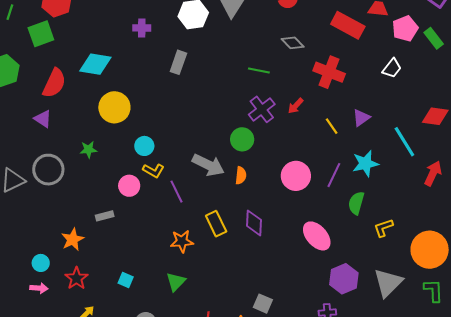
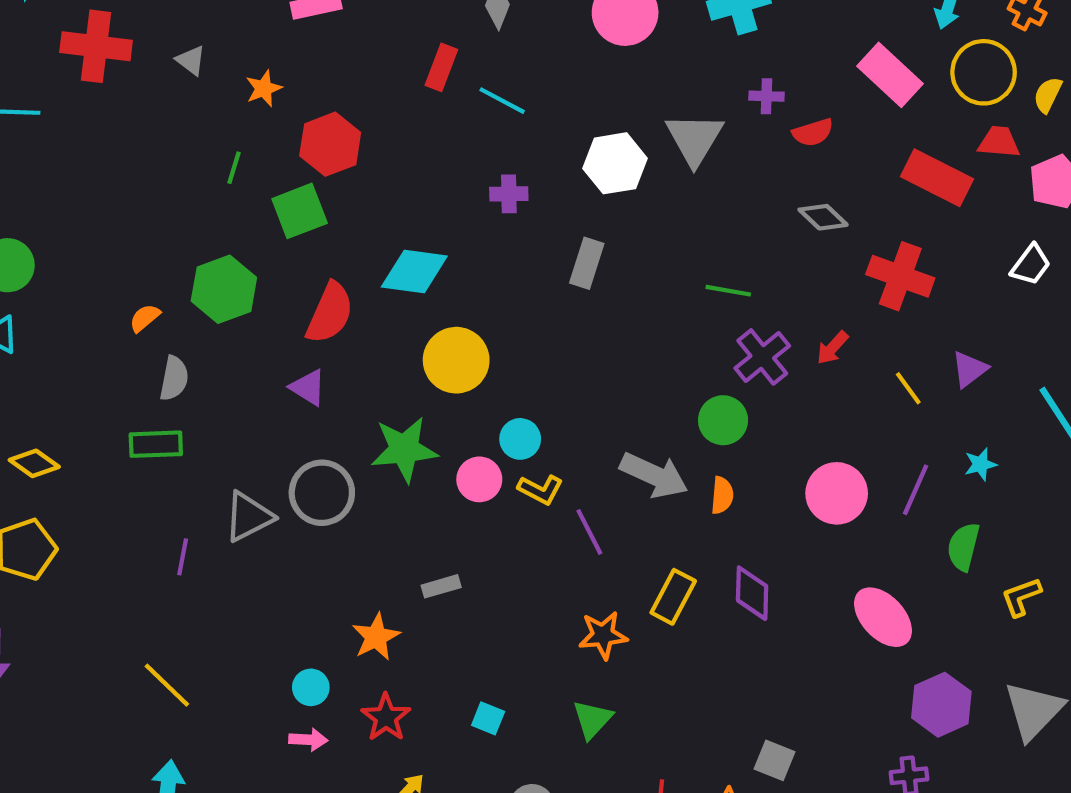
green line: (259, 70) -> (728, 291), moved
green star: (88, 150) -> (404, 449), size x1.8
cyan star: (365, 164) -> (980, 464), size x0.6
pink circle: (129, 186) -> (479, 479), moved
yellow rectangle: (216, 224) -> (673, 597), turned 55

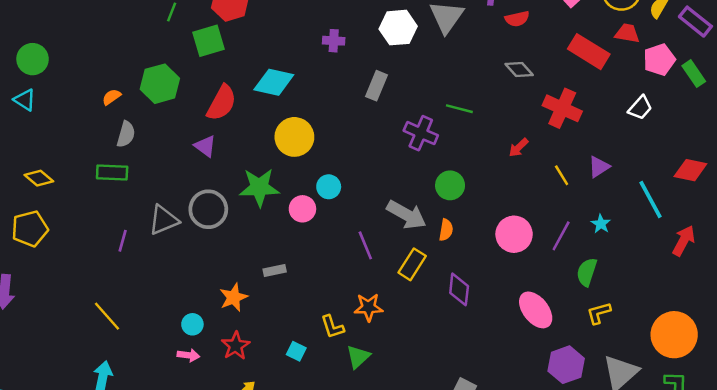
purple cross: (762, 357) -> (421, 133), moved, turned -32
cyan star: (980, 464) -> (601, 224), turned -30
yellow L-shape: (540, 490) -> (332, 327), moved, turned 40
yellow rectangle: (673, 597) -> (412, 264), moved
yellow L-shape: (1021, 597) -> (599, 313), moved

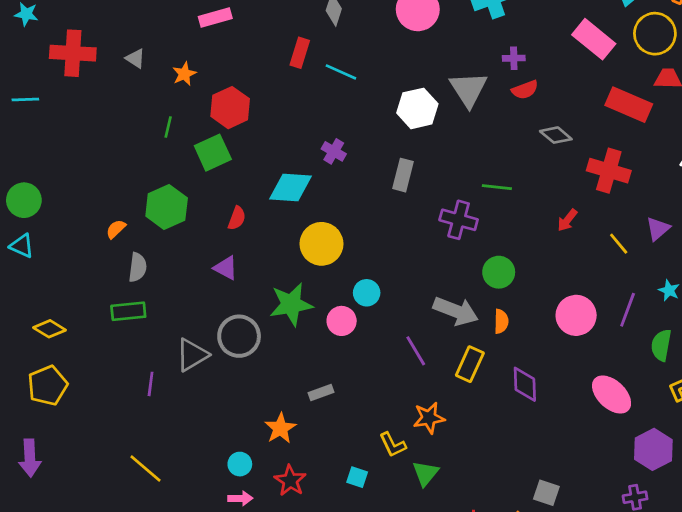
red semicircle: (517, 19) -> (525, 90), moved
purple cross: (334, 41) -> (334, 151), moved, turned 35
red semicircle: (222, 103) -> (237, 218), size x0.6

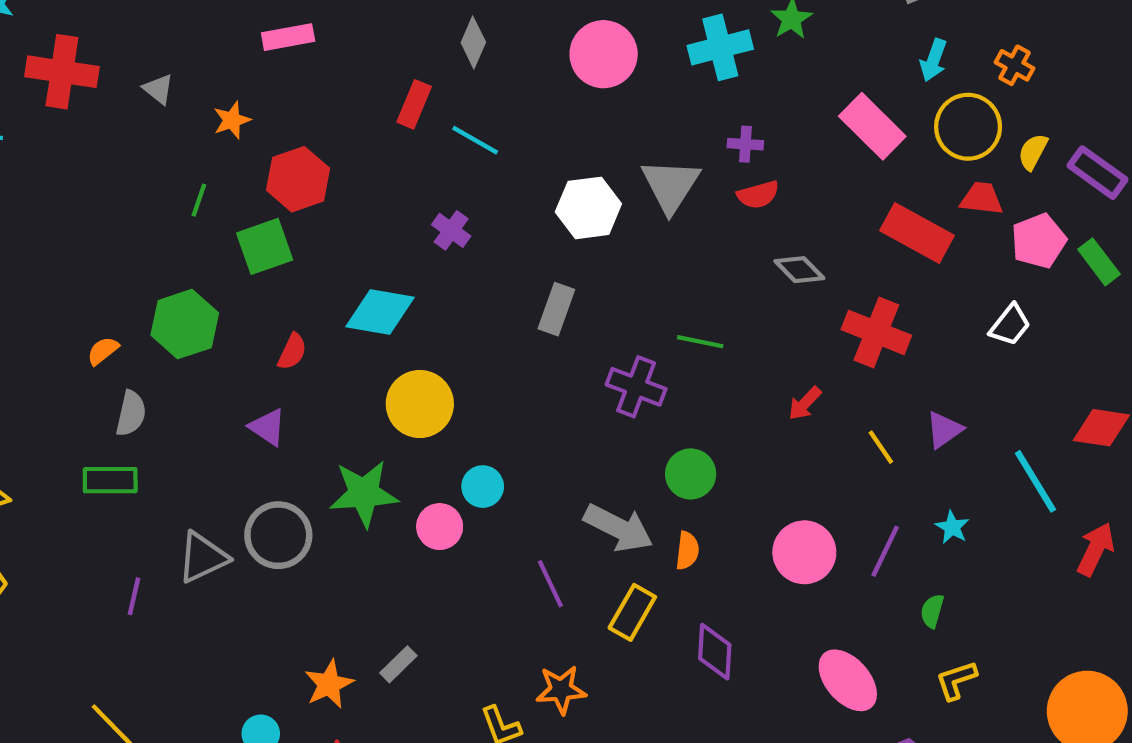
purple cross: (334, 151) -> (451, 230), moved
green semicircle: (661, 345) -> (932, 611), size x0.7
gray rectangle: (321, 393) -> (398, 664), moved, turned -30

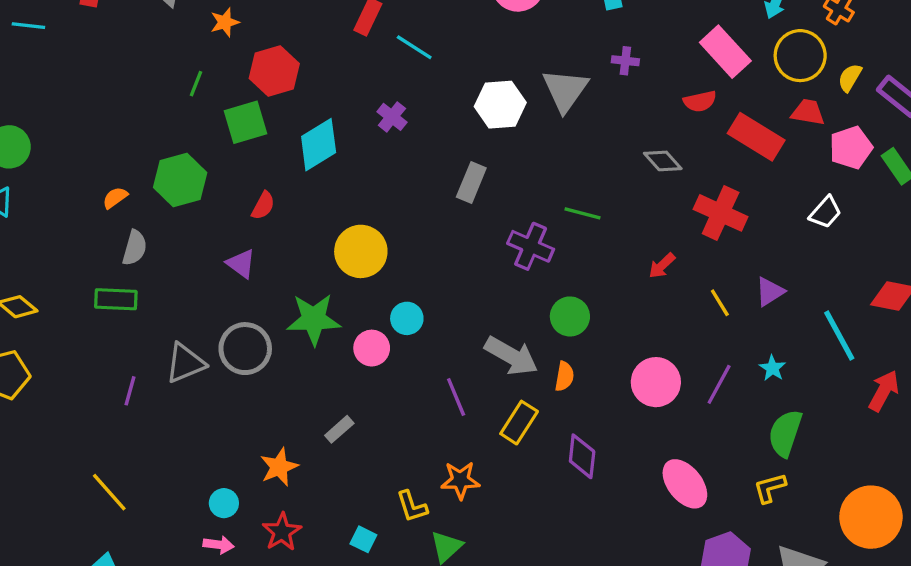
red semicircle: (758, 195) -> (700, 101), moved
cyan diamond: (380, 312) -> (319, 145), moved, turned -44
green semicircle: (932, 611) -> (785, 433), moved, size x1.8
gray rectangle: (398, 664) -> (339, 429), moved

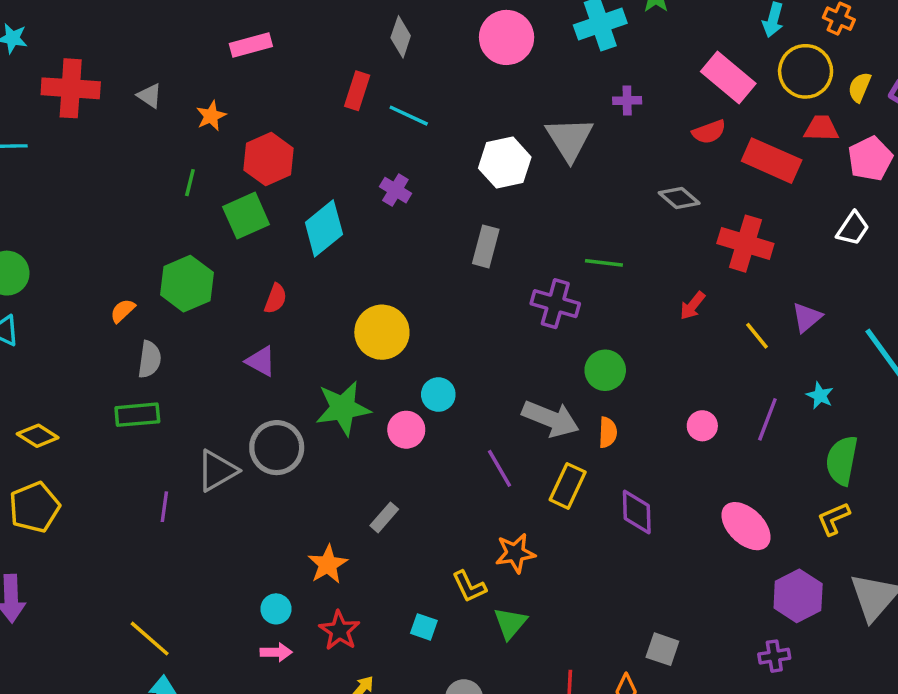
pink circle: (656, 382) -> (702, 426), size x0.6
yellow line: (109, 492) -> (150, 639), moved

